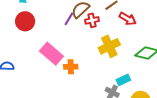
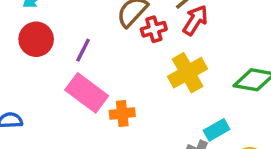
purple line: (69, 19) -> (83, 50), moved
red arrow: (128, 19) -> (195, 20), moved, turned -84

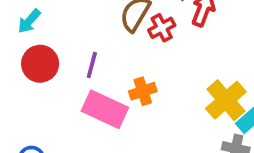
yellow cross: (188, 73) -> (226, 100), moved
orange cross: (122, 113) -> (143, 91), moved

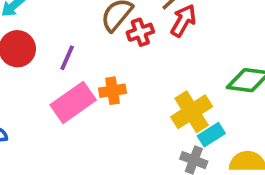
pink rectangle: (105, 109) -> (73, 102), turned -69

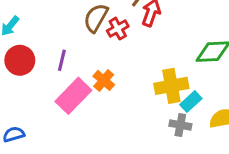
orange cross: (112, 91) -> (104, 80), turned -30
yellow cross: (192, 112) -> (171, 86), turned 32

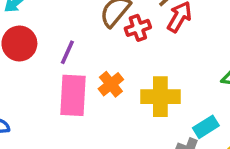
yellow cross: (171, 86) -> (160, 97), moved
pink rectangle: (73, 96) -> (73, 95), turned -52

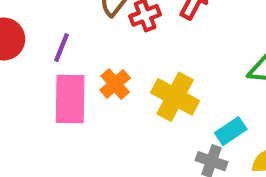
yellow cross: (160, 97) -> (175, 97), turned 30

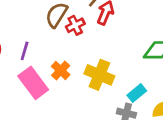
pink rectangle: (70, 99) -> (33, 83), turned -32

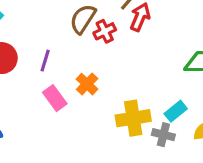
yellow cross: (99, 75) -> (133, 118), moved, turned -32
pink rectangle: (33, 83) -> (55, 98), size x0.7

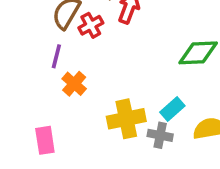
purple line: (45, 61) -> (56, 56), moved
pink rectangle: (55, 98) -> (45, 140), moved, turned 30

